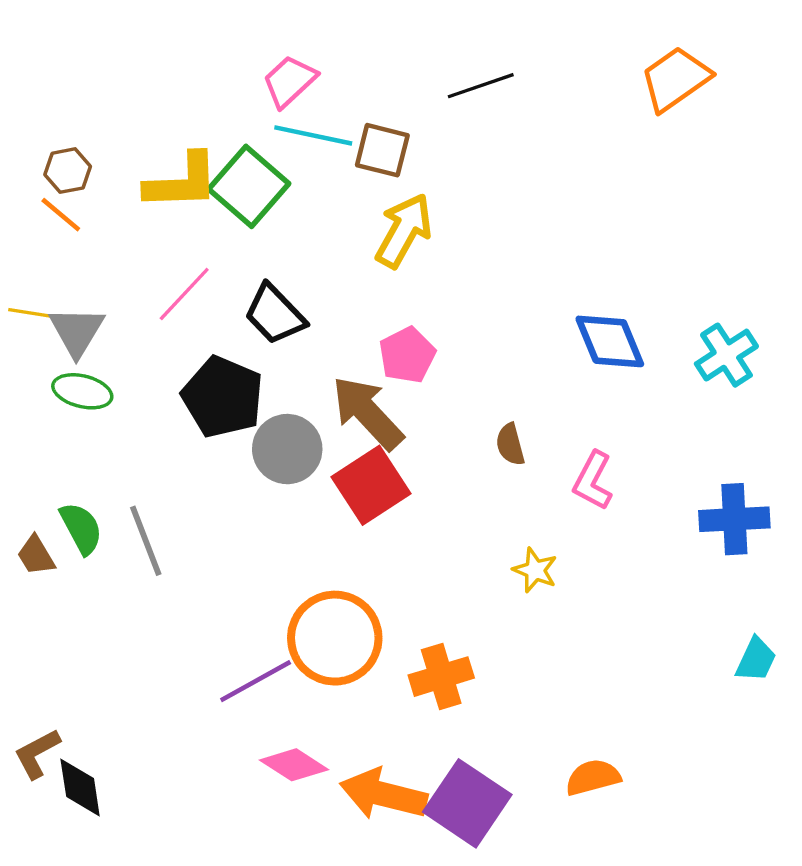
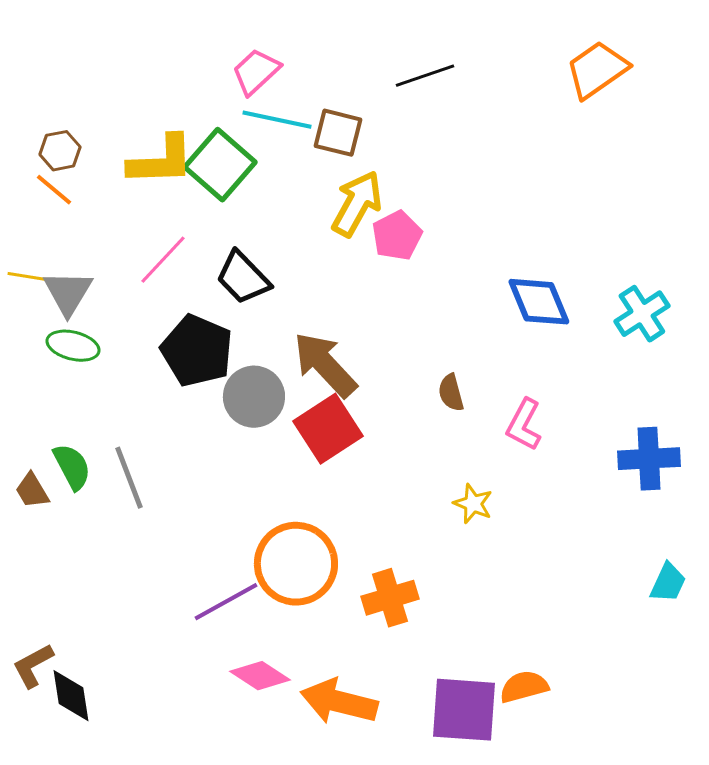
pink pentagon: (407, 355) -> (397, 236), moved
purple square: (467, 803) -> (464, 710), moved, turned -30

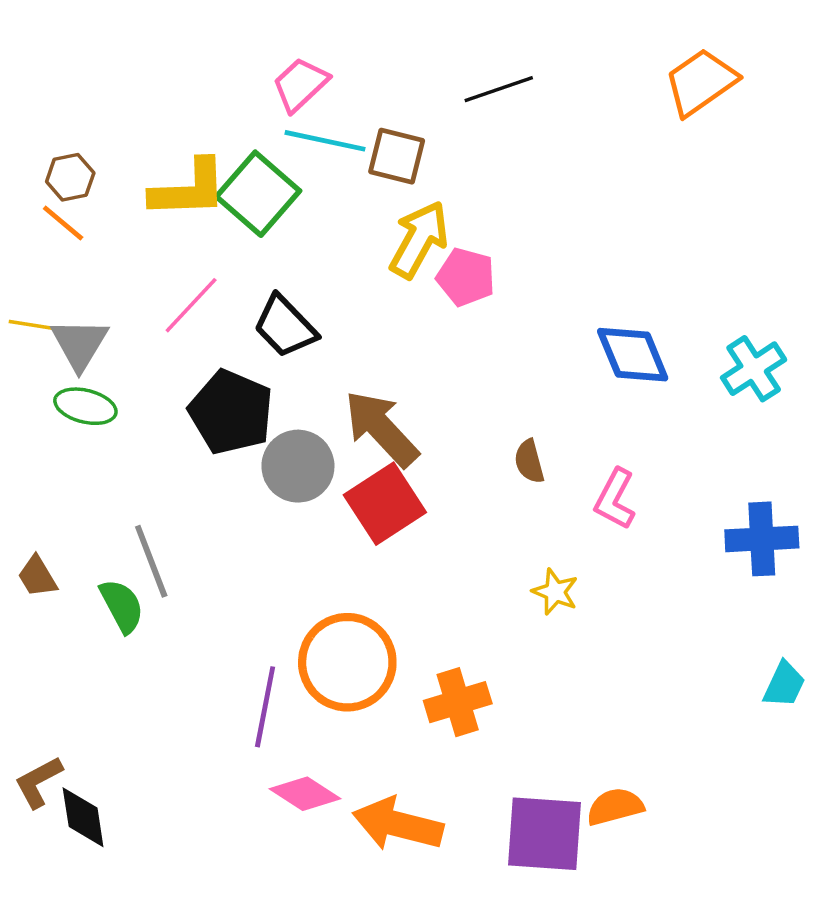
pink pentagon: (397, 236) -> (466, 277), turned -30
green semicircle: (72, 467) -> (122, 606), moved
purple line: (226, 602) -> (265, 707), turned -50

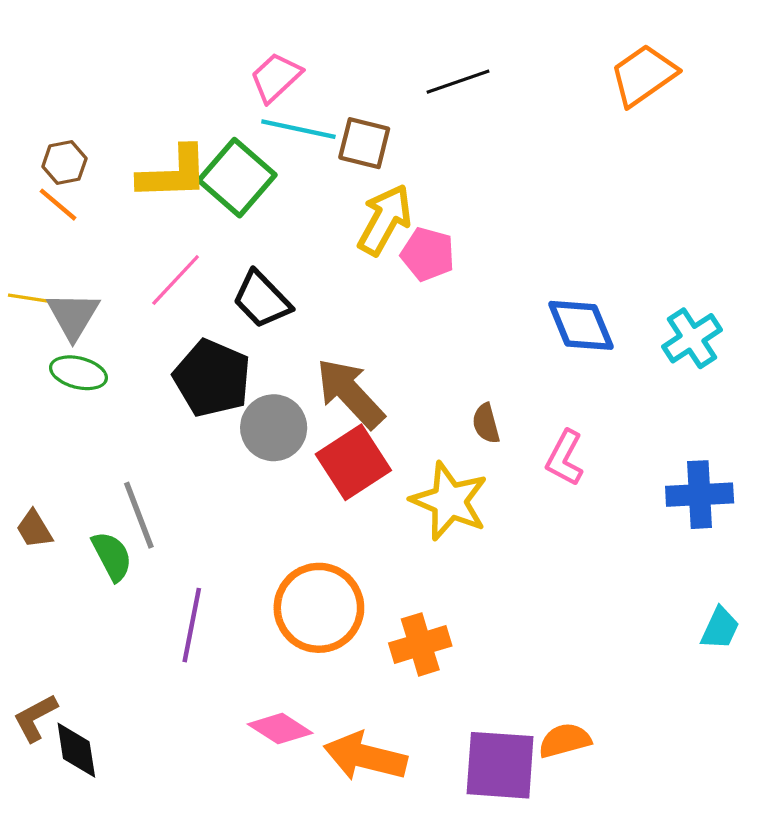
yellow star: (555, 592) -> (449, 501), moved, size x1.8
purple line: (265, 707) -> (192, 625), moved

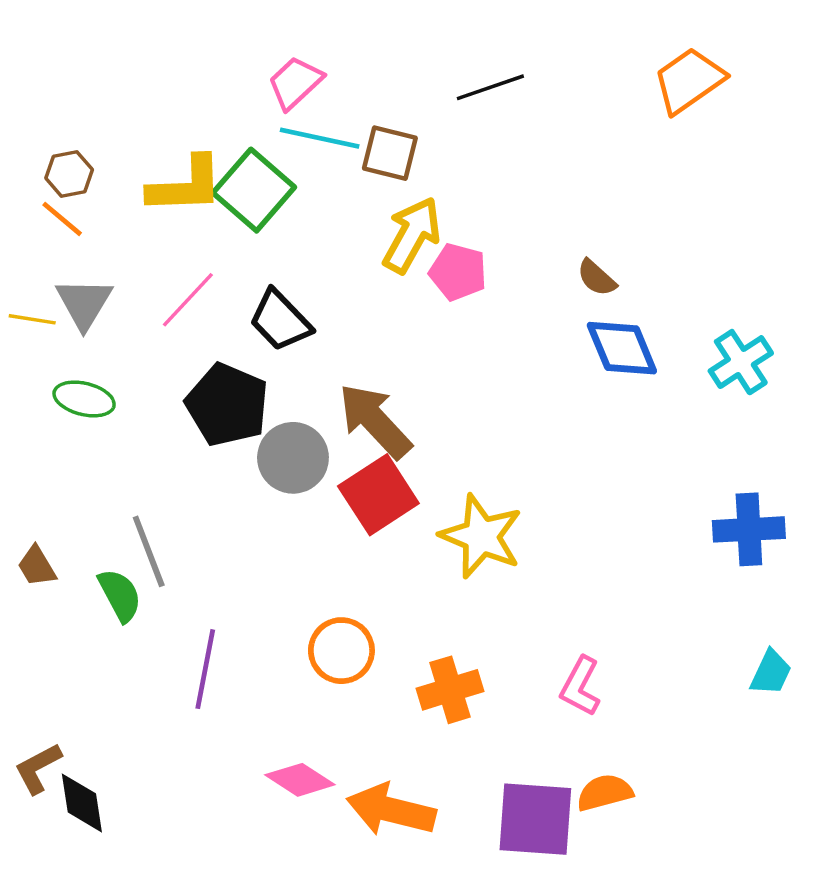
gray triangle: (73, 316) -> (84, 303), moved
brown semicircle: (486, 423) -> (597, 278), moved, turned -33
pink L-shape: (565, 458) -> (580, 686), moved
orange circle: (319, 608) -> (341, 651), size x0.7

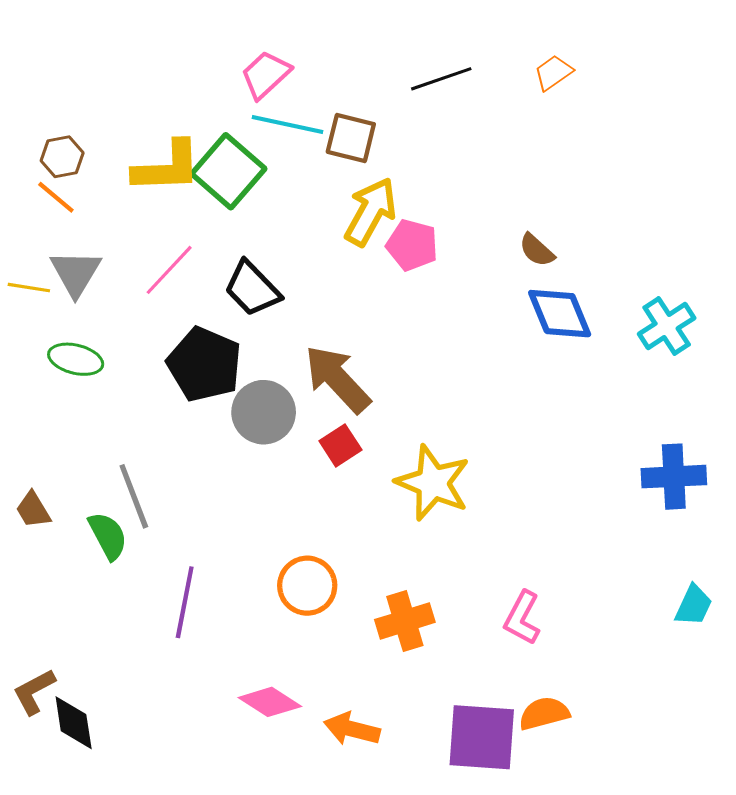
orange trapezoid: (689, 80) -> (553, 73), moved, size x0.6
red square: (378, 495) -> (340, 445), size x0.6
orange arrow: (391, 810) -> (352, 729), size x0.7

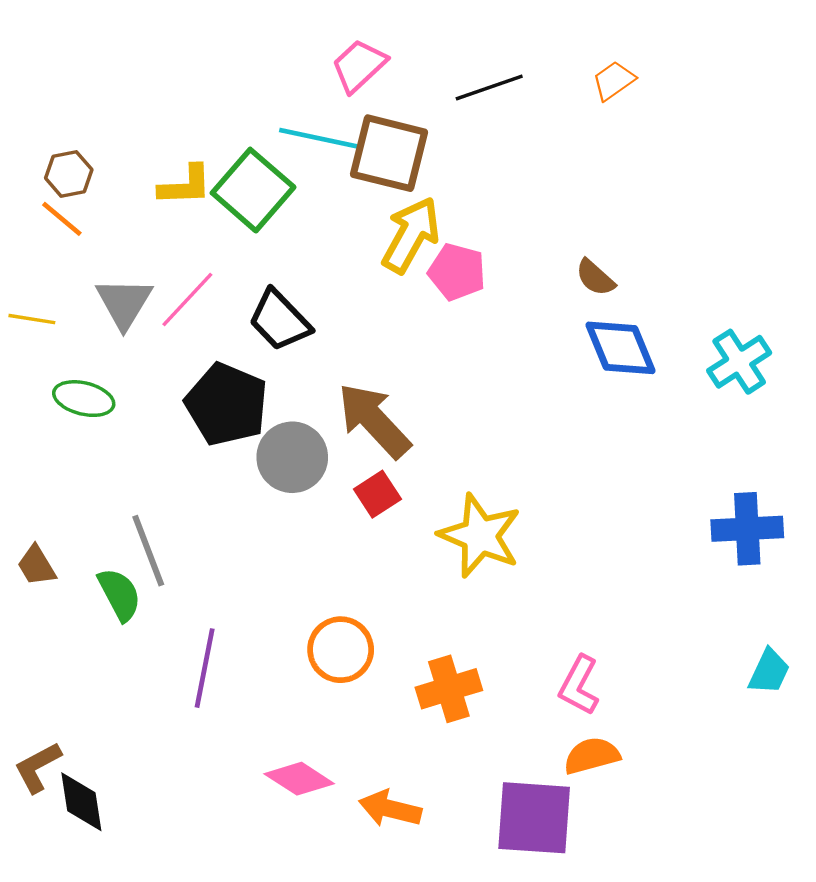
pink trapezoid: (266, 75) -> (359, 66), moved
brown square: (351, 138) -> (389, 153), size x1.4
yellow L-shape: (167, 167) -> (185, 185), size x0.7
gray triangle: (76, 273) -> (124, 303), moved
orange semicircle: (544, 713) -> (592, 756), moved

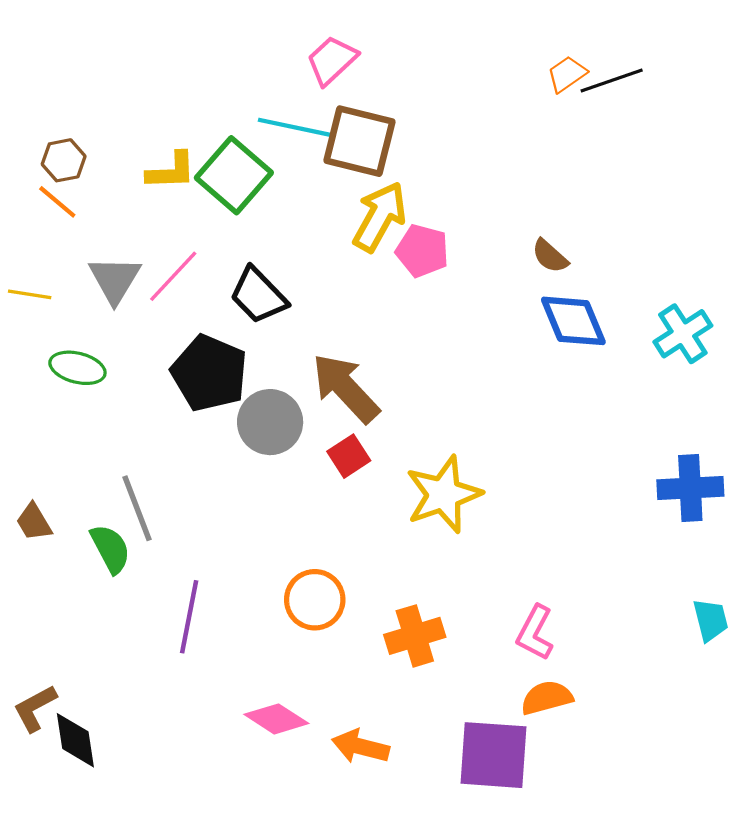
black line: (489, 88) -> (612, 81), moved
yellow star: (480, 536) -> (443, 494), turned 30
cyan trapezoid: (769, 672) -> (711, 620), turned -39

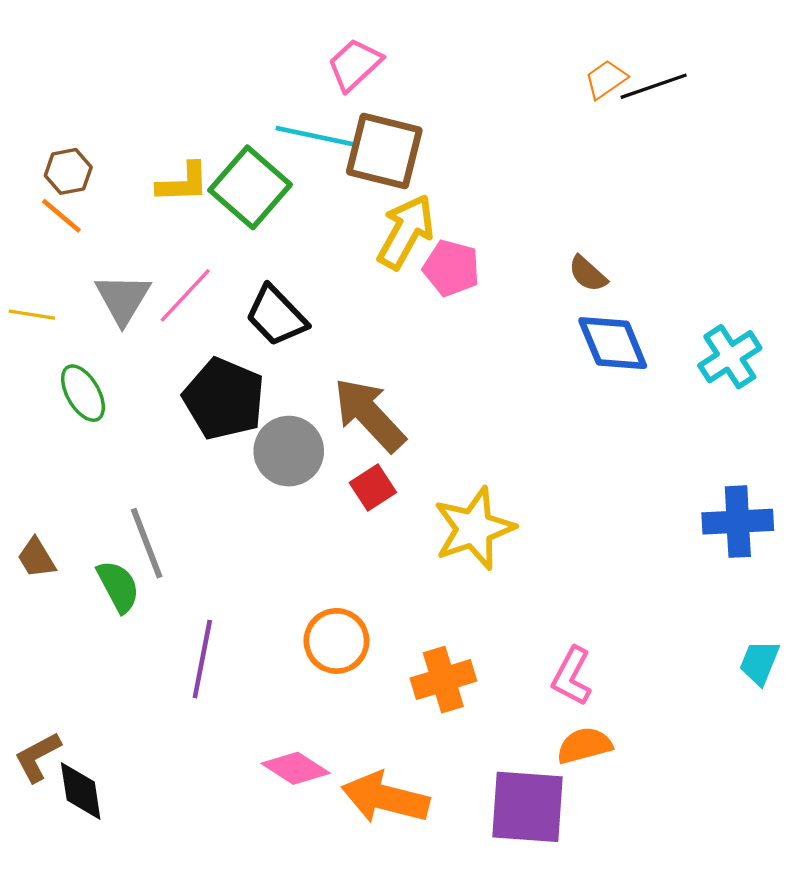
green ellipse: (77, 368) -> (83, 393), turned 46
cyan trapezoid: (711, 620) -> (759, 663), turned -144
orange arrow: (360, 747) -> (385, 798), size x1.4

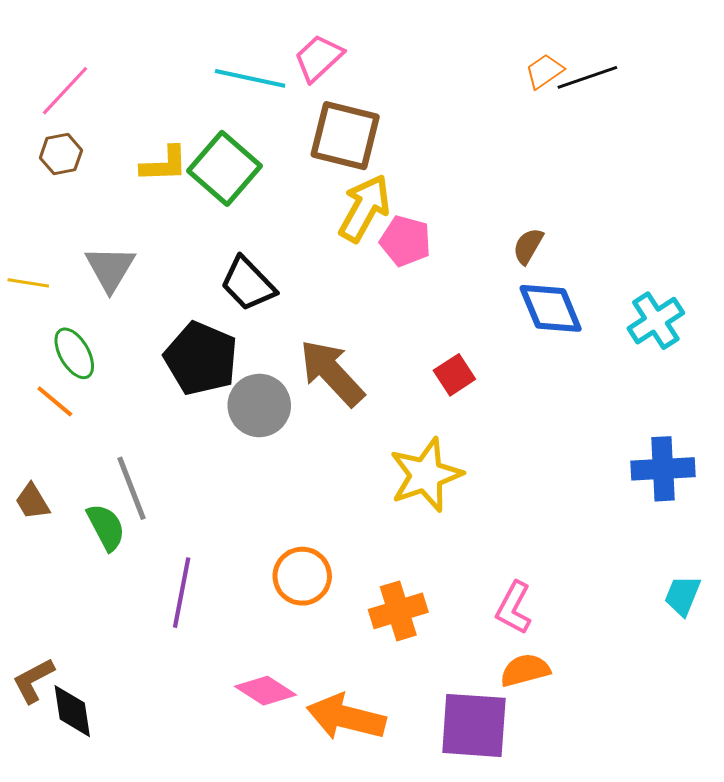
cyan line: (315, 136) -> (250, 78), moved
orange line: (61, 216) -> (55, 401), moved
brown semicircle: (588, 274) -> (528, 246), turned 78
pink line: (185, 295) -> (65, 91), moved
red square: (373, 487) -> (454, 375), moved

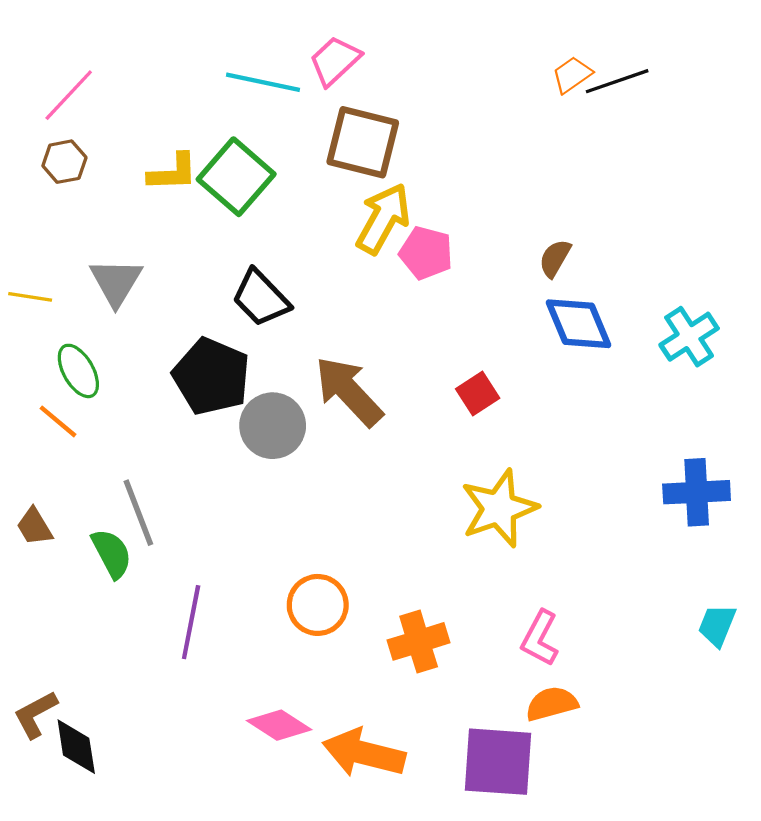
yellow star: (426, 475) -> (499, 508), moved

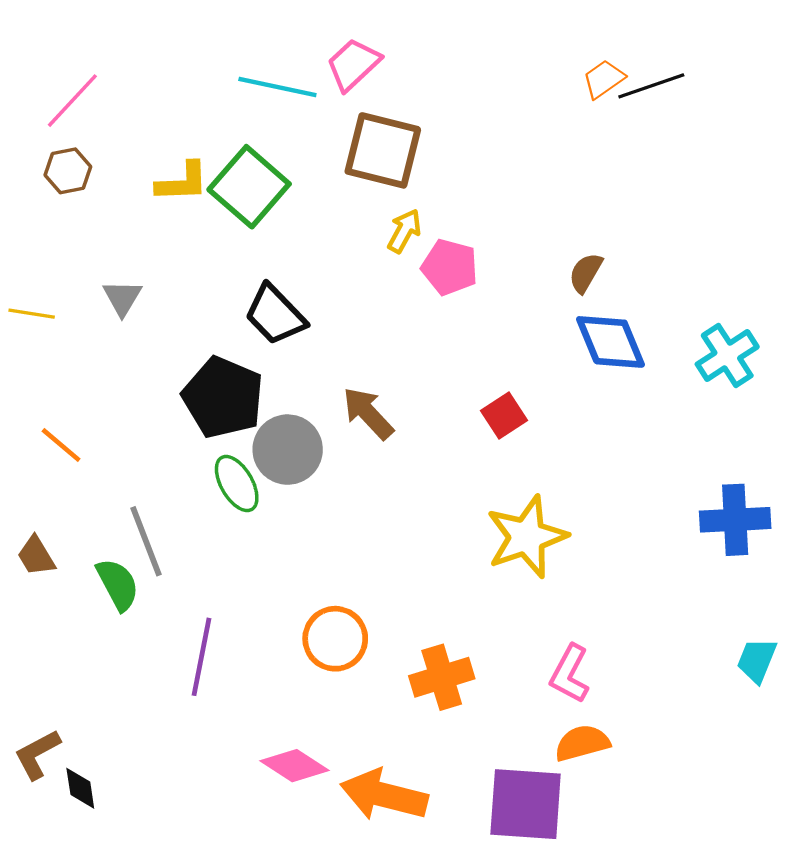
yellow arrow: (383, 219) -> (404, 231), size x0.6
gray triangle: (116, 282) -> (122, 298), size x0.7
green ellipse: (78, 371) -> (237, 484), moved
brown arrow: (349, 391) -> (368, 413), size x0.7
black diamond: (76, 747) -> (80, 788), size x0.7

